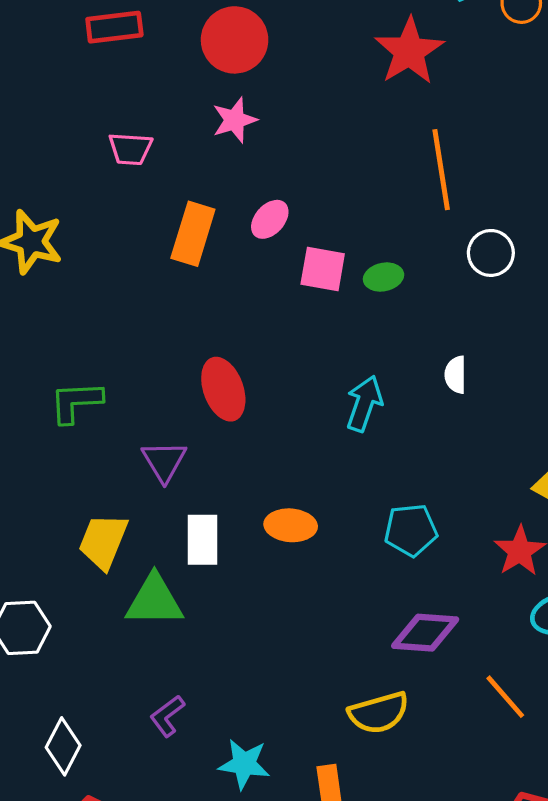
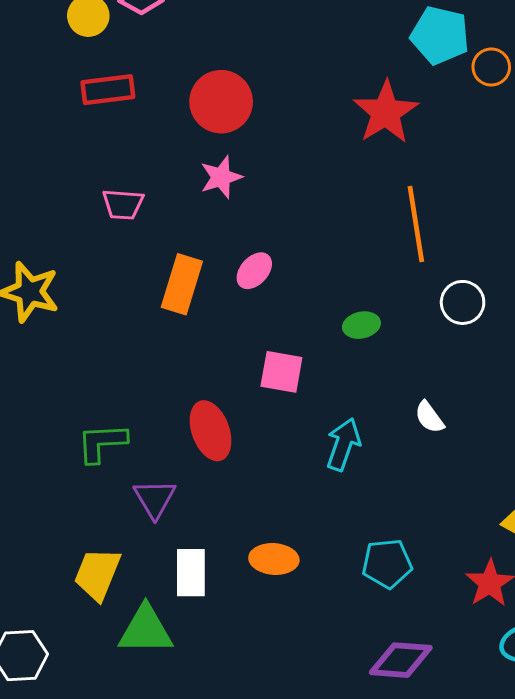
pink square: (323, 269) -> (281, 372), moved
white semicircle: (456, 375) -> (429, 417), turned -36
green L-shape: (76, 402) -> (102, 443), moved

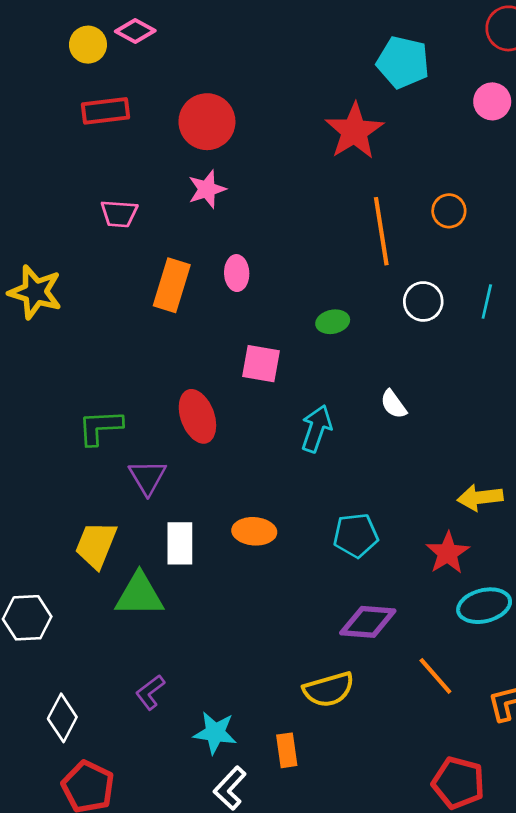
orange circle: (491, 67) -> (449, 211), moved
pink ellipse: (254, 271) -> (237, 273), turned -44

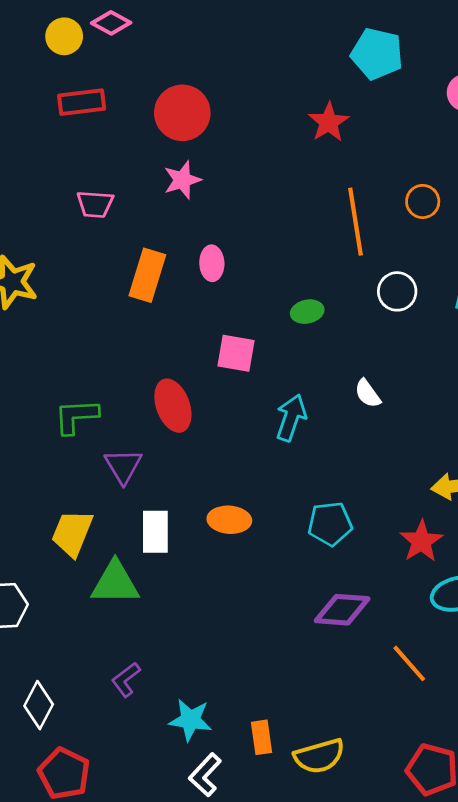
red star: (354, 131) -> (329, 122), size x0.7
yellow semicircle: (329, 689) -> (319, 756), moved

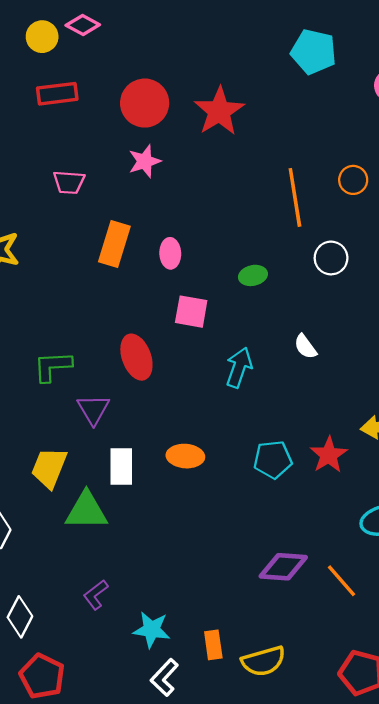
red star: (329, 122) -> (219, 111), moved, size x1.4
pink ellipse: (212, 263) -> (170, 253), moved
red star: (421, 541) -> (329, 455), moved
purple diamond: (342, 610) -> (283, 567), moved

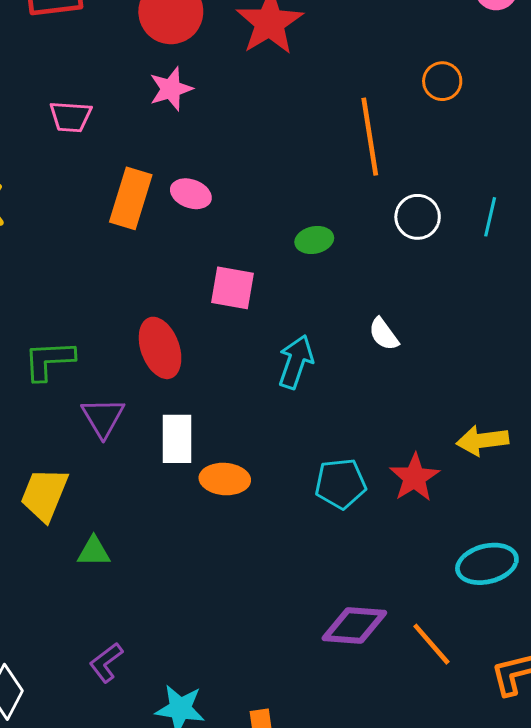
orange circle: (353, 180) -> (442, 81), moved
pink ellipse: (170, 253) -> (191, 194), moved, turned -68
white rectangle: (121, 467) -> (177, 439), moved
green triangle: (86, 511) -> (94, 552), size x0.6

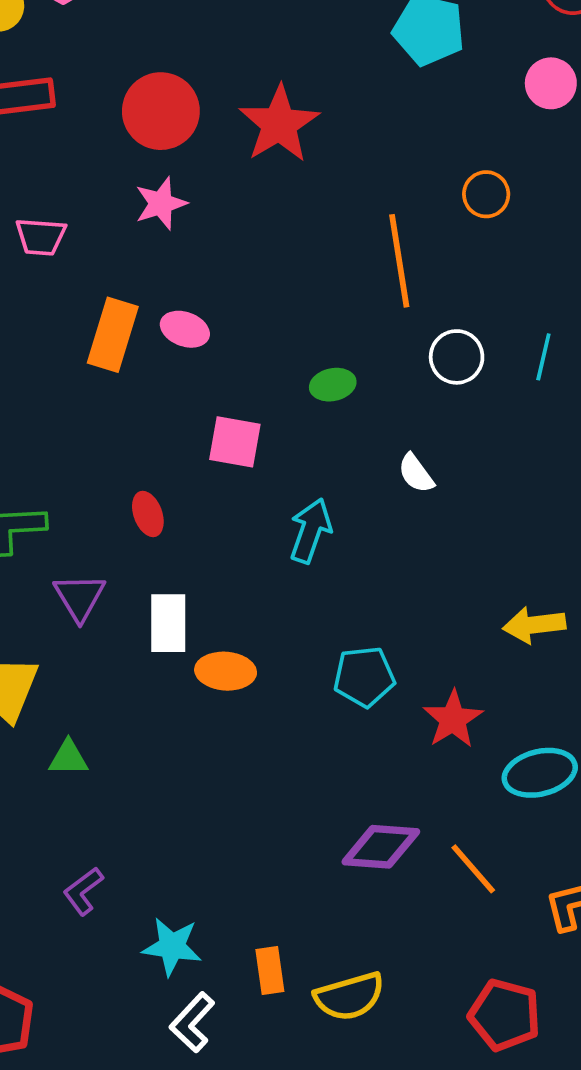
white semicircle: (384, 334) -> (416, 473), moved
red ellipse: (160, 348) -> (148, 514), size x0.6
red star: (414, 477) -> (453, 719), moved

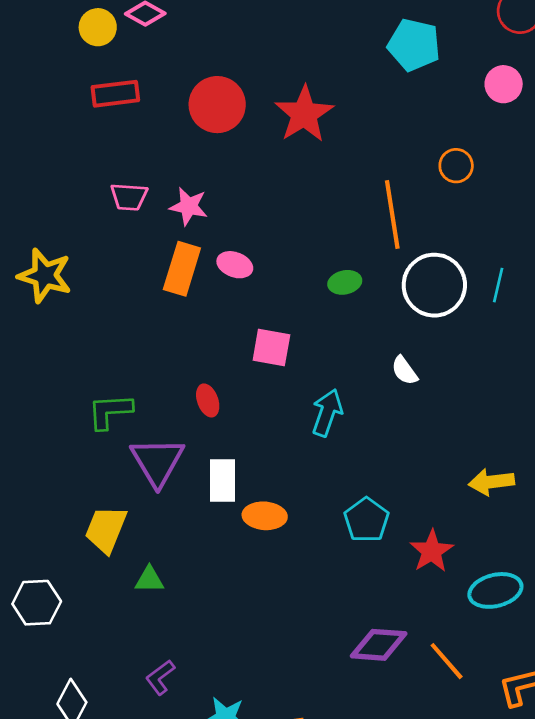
pink star: (161, 203) -> (189, 206), moved, turned 30
white circle: (457, 357) -> (434, 285), size x1.6
green ellipse: (333, 385) -> (345, 282), moved
purple triangle: (80, 597) -> (157, 462), size x1.4
cyan pentagon: (364, 677) -> (366, 520), turned -30

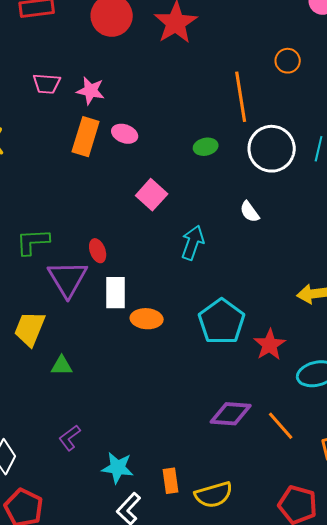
pink square: (271, 348) -> (152, 195), turned 32
red ellipse: (208, 400) -> (98, 251), moved
cyan pentagon: (366, 520) -> (222, 322), size x1.4

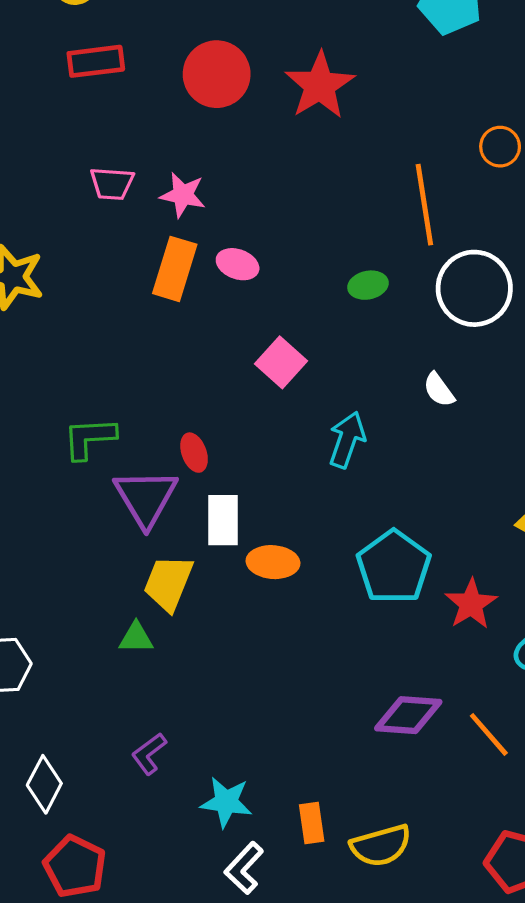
yellow trapezoid: (30, 329) -> (168, 583), moved

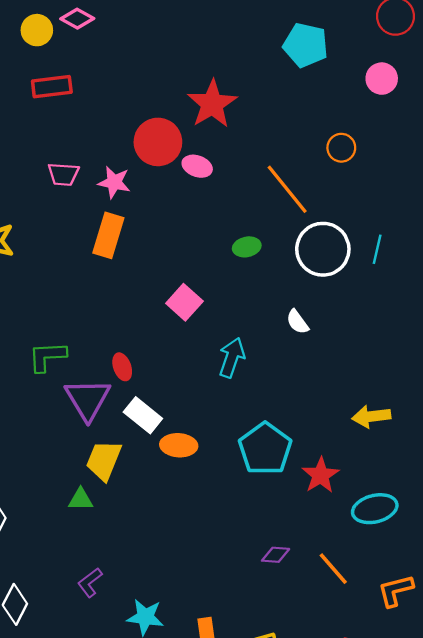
red circle: (217, 74) -> (158, 142), moved
orange line: (424, 205) -> (287, 189), turned -30
pink ellipse: (238, 264) -> (197, 166), moved
white rectangle: (223, 520) -> (143, 415), turned -51
purple diamond: (408, 715) -> (276, 555), size x0.6

